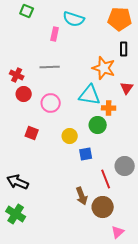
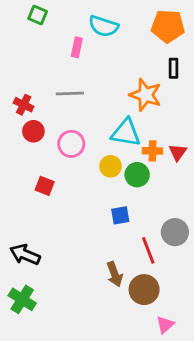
red triangle: (127, 88) -> (178, 152), moved
yellow circle: (70, 136) -> (110, 166), moved

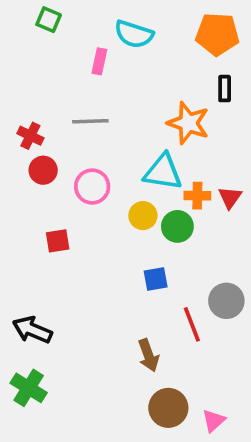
red square: (45, 186) -> (58, 241), turned -30
brown circle: (144, 290) -> (168, 408), moved

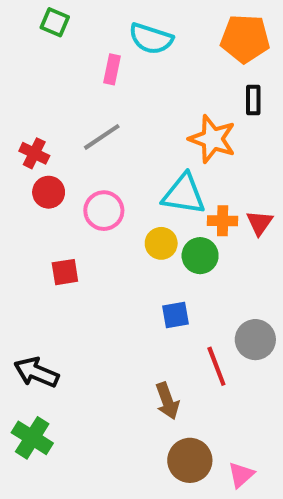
gray line: (90, 121) -> (102, 137), turned -32

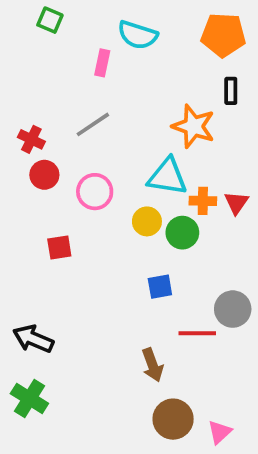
red line: (216, 366) -> (197, 333), turned -69

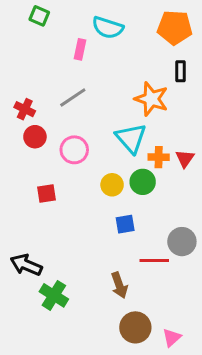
cyan triangle: (167, 177) -> (131, 138), turned 40
yellow circle: (147, 221) -> (112, 185), moved
green cross: (29, 399) -> (54, 295), moved

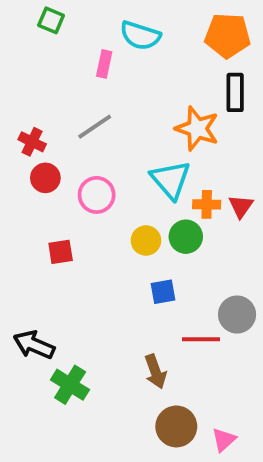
black rectangle: (180, 71) -> (235, 92), size x1.4

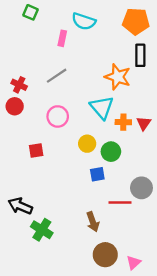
red circle: (45, 178) -> (15, 106), moved
green circle: (186, 237) -> (111, 152), moved

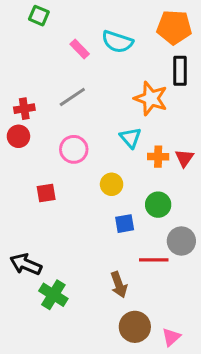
cyan semicircle: (84, 21) -> (117, 42), moved
pink rectangle: (62, 38) -> (80, 49), turned -56
red cross: (19, 85) -> (24, 109), turned -35
cyan triangle: (102, 107) -> (130, 138), size x0.7
green circle: (111, 152) -> (158, 205), moved

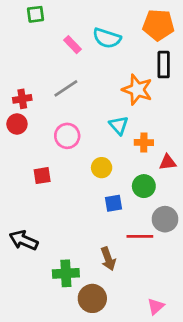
green square: (39, 16) -> (35, 14), turned -30
red triangle: (184, 158) -> (168, 162), moved, turned 48
green cross: (53, 295) -> (66, 273), moved, turned -35
brown circle: (135, 327) -> (92, 298), moved

